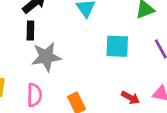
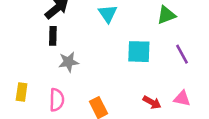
gray star: (46, 57) -> (69, 62), size x0.7

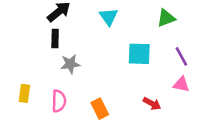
pink triangle: (182, 98) -> (181, 84), moved

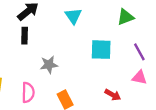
gray star: (70, 64) -> (49, 65), moved

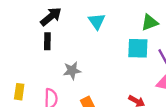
cyan square: (101, 50) -> (138, 48), moved

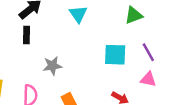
cyan square: (138, 48) -> (115, 55), moved

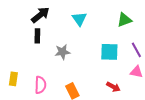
gray star: (52, 66) -> (62, 52), moved

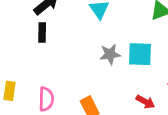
gray star: (62, 52) -> (110, 54), moved

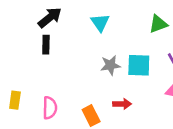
red arrow: (145, 102) -> (122, 104), moved, turned -30

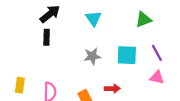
gray star: (110, 65) -> (92, 56), moved

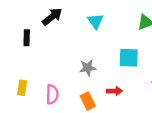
black rectangle: (47, 37) -> (27, 38), moved
gray star: (92, 56) -> (88, 68), moved

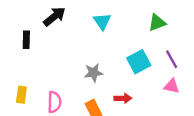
cyan square: (129, 58) -> (139, 62), turned -30

